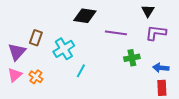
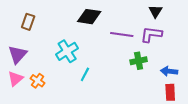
purple L-shape: (156, 33) -> (151, 34), moved
brown rectangle: (36, 38) -> (28, 22), moved

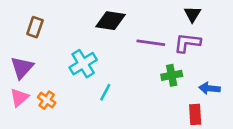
red rectangle: (170, 92) -> (195, 114), moved

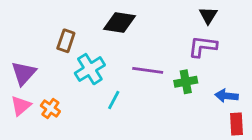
brown rectangle: (35, 27) -> (66, 41), moved
purple line: (151, 43) -> (148, 70), moved
red rectangle: (195, 114) -> (236, 124), moved

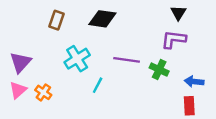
brown rectangle: (66, 41) -> (57, 20), moved
green cross: (186, 82) -> (159, 70), turned 36
red rectangle: (236, 124) -> (189, 106), moved

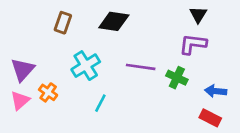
cyan line: (98, 85) -> (100, 103), moved
orange cross: (43, 92) -> (48, 92), moved
red rectangle: (189, 106) -> (210, 118), turned -60

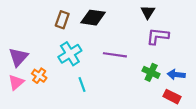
black triangle: (198, 15) -> (148, 12), moved
brown rectangle: (63, 23) -> (62, 20), moved
green cross: (177, 78) -> (151, 72), moved
cyan line: (100, 103) -> (82, 84), turned -48

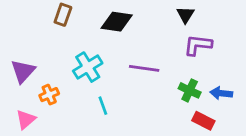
brown rectangle: (62, 20) -> (63, 15), moved
orange cross: (39, 76) -> (49, 95), turned 32
pink triangle: (16, 82) -> (26, 119), moved
red rectangle: (172, 97) -> (203, 121), moved

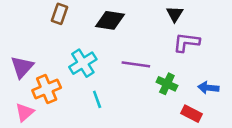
green cross: (190, 90) -> (167, 84), moved
orange cross: (49, 95) -> (47, 89), size x1.5

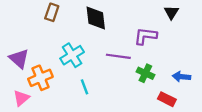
black triangle: (175, 14) -> (171, 12), moved
black diamond: (110, 20) -> (96, 18), turned 75
purple L-shape: (186, 42) -> (145, 36), moved
purple triangle: (22, 67) -> (19, 59), turned -30

